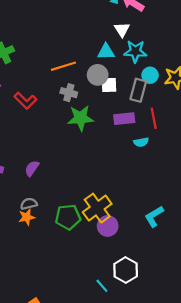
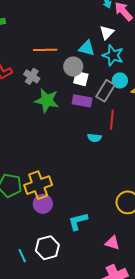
gray cross: (69, 93) -> (32, 76), moved
purple rectangle: (124, 119) -> (82, 101), moved
cyan L-shape: (154, 216) -> (78, 221), moved

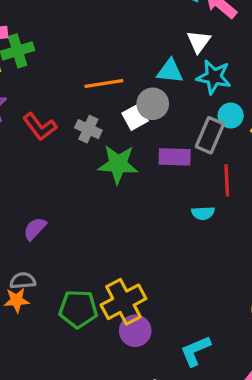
white square: (81, 79) -> (135, 117), moved, turned -35

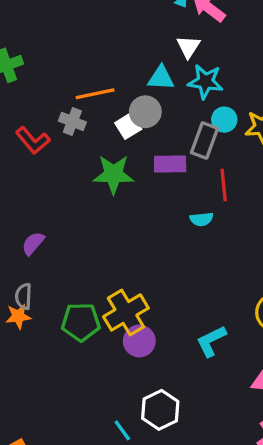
gray cross: (88, 129) -> (72, 121), moved
gray semicircle: (23, 281) -> (24, 296), turned -80
cyan L-shape: (195, 351) -> (211, 341), moved

